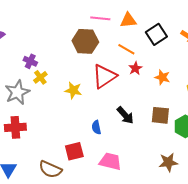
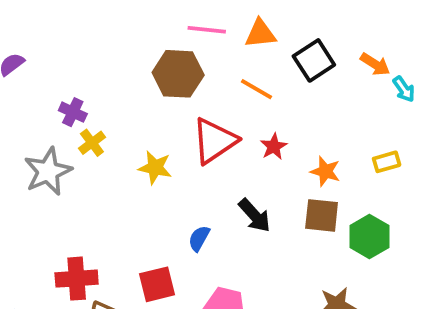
red star: (135, 68) -> (274, 147), moved
orange star: (162, 77) -> (325, 171), moved
red cross: (15, 127) -> (77, 279), moved
blue semicircle: (96, 127) -> (199, 238), turned 40

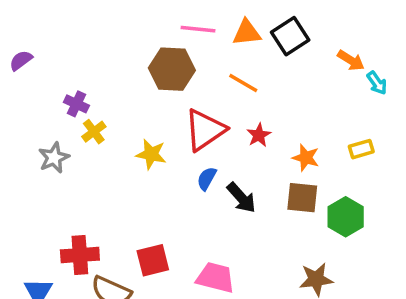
black square: (314, 60) -> (290, 36), moved
gray star: (48, 171) -> (54, 158), size x0.7
blue semicircle: (199, 238) -> (207, 179), moved

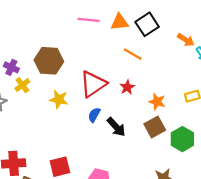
brown hexagon: (172, 69) -> (49, 61), moved
orange line: (243, 83) -> (133, 54), moved
brown square: (302, 198) -> (155, 127), turned -35

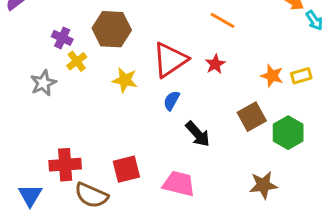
orange star: (157, 102) -> (272, 76), moved
black arrow: (116, 127) -> (198, 134), moved

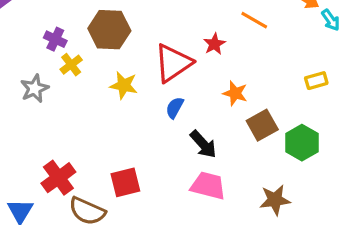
orange line: (223, 20) -> (254, 20), moved
red star: (215, 64) -> (214, 44), moved
orange star: (272, 76) -> (235, 93), moved
red cross: (65, 165) -> (58, 178), turned -32
pink trapezoid: (179, 184) -> (208, 186), moved

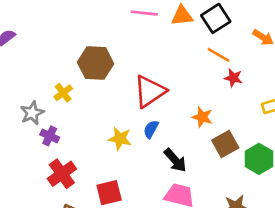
purple cross: (55, 39) -> (50, 136), moved
red star: (214, 44) -> (233, 78), moved, turned -30
yellow star: (124, 85) -> (120, 139), moved
red cross: (58, 178) -> (62, 174), moved

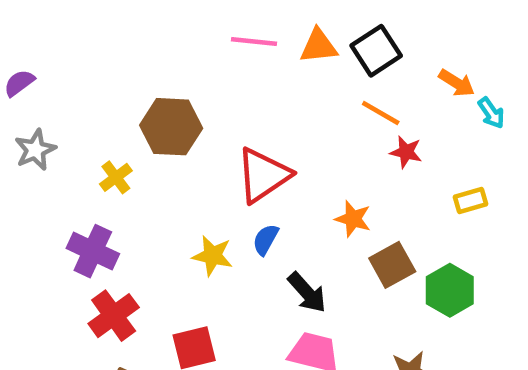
gray star: (32, 113) -> (35, 150), moved
purple cross: (50, 136) -> (93, 251), size x1.5

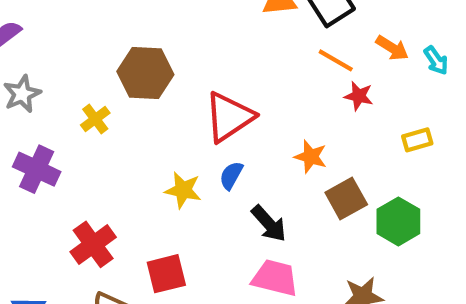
orange arrow: (457, 83) -> (392, 48), moved
purple cross: (93, 251) -> (37, 169), moved

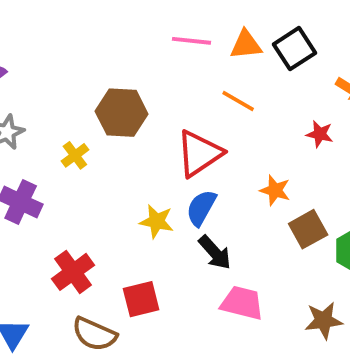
orange line: (336, 60) -> (238, 101), moved
blue semicircle: (231, 175) -> (201, 208), size x1.4
black arrow: (269, 224) -> (215, 252), moved

